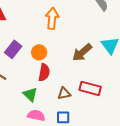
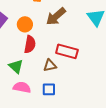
brown arrow: (82, 52) -> (56, 16), moved
red rectangle: (90, 88) -> (67, 51), moved

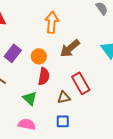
red rectangle: (67, 51) -> (81, 83), turned 45
pink semicircle: (22, 87) -> (27, 124), moved

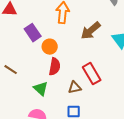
brown arrow: (70, 48) -> (91, 31), moved
purple rectangle: (13, 53) -> (33, 33), moved, turned -72

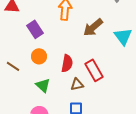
orange circle: (50, 47) -> (39, 56), moved
red semicircle: (55, 67) -> (67, 63), moved

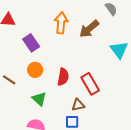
brown arrow: (93, 27) -> (89, 29), moved
brown triangle: (77, 84) -> (78, 105), moved

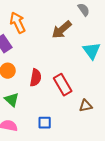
orange arrow: (61, 23) -> (18, 23), moved, turned -30
brown triangle: (78, 105) -> (86, 106), moved

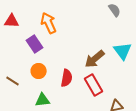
brown arrow: (62, 30) -> (95, 59), moved
green triangle: (12, 100) -> (43, 100), turned -49

